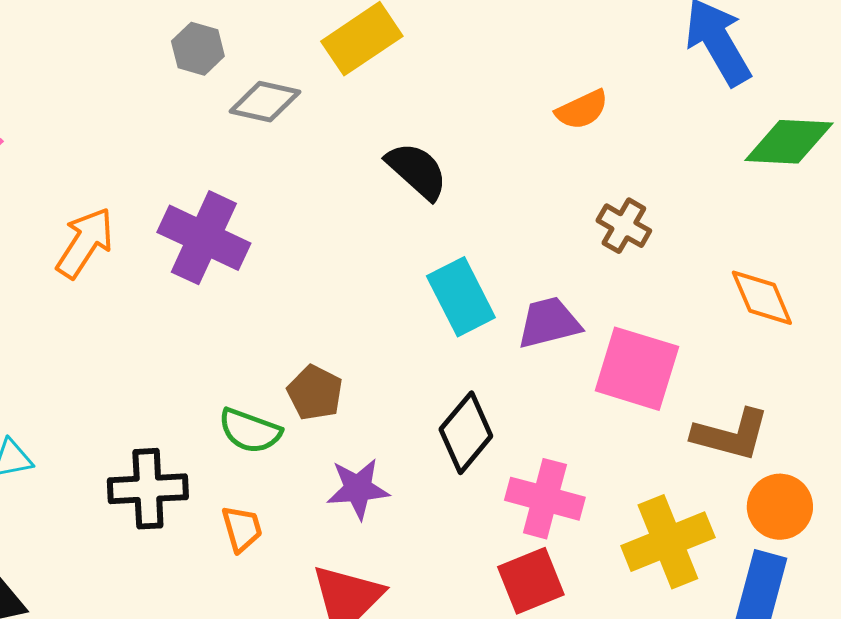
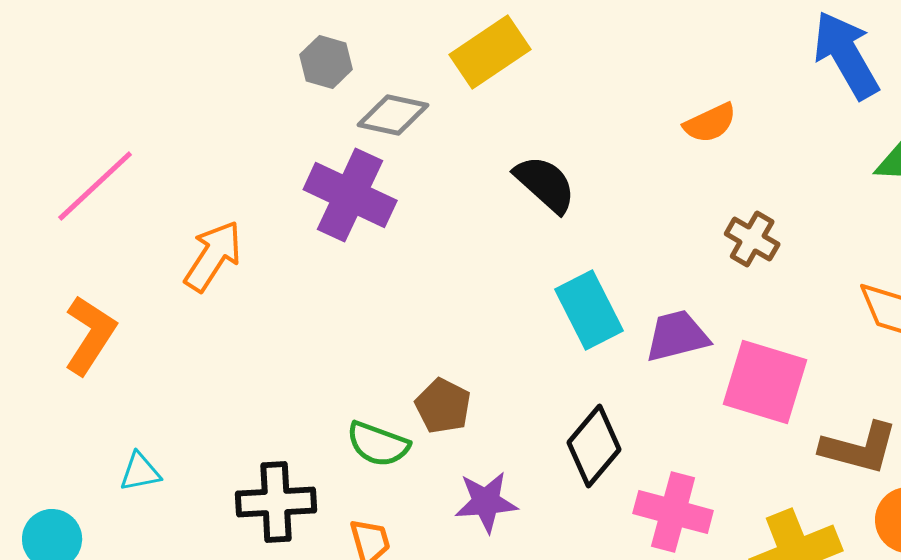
purple cross: (204, 238) -> (350, 195), moved

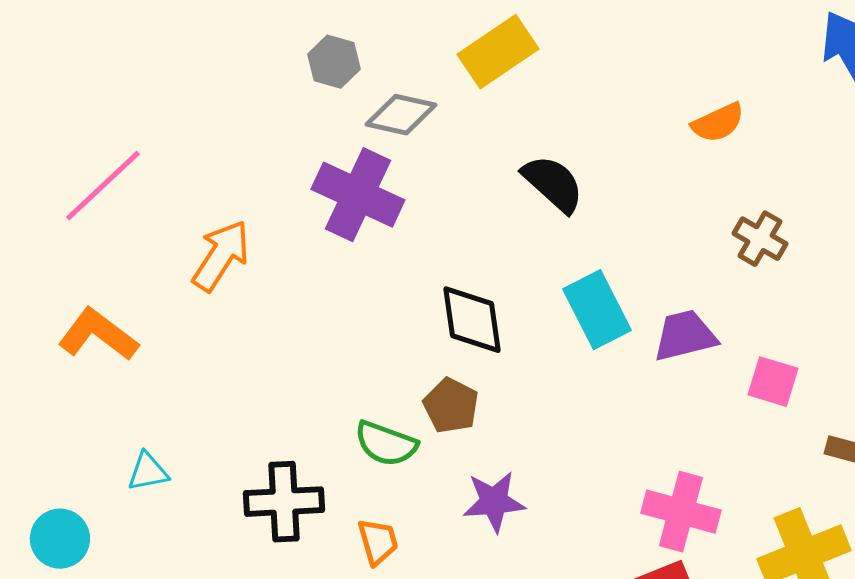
orange L-shape: (90, 335) -> (98, 335), turned -86
pink square: (765, 382) -> (773, 382), size x0.6
black diamond: (594, 446) -> (472, 320), moved, turned -48

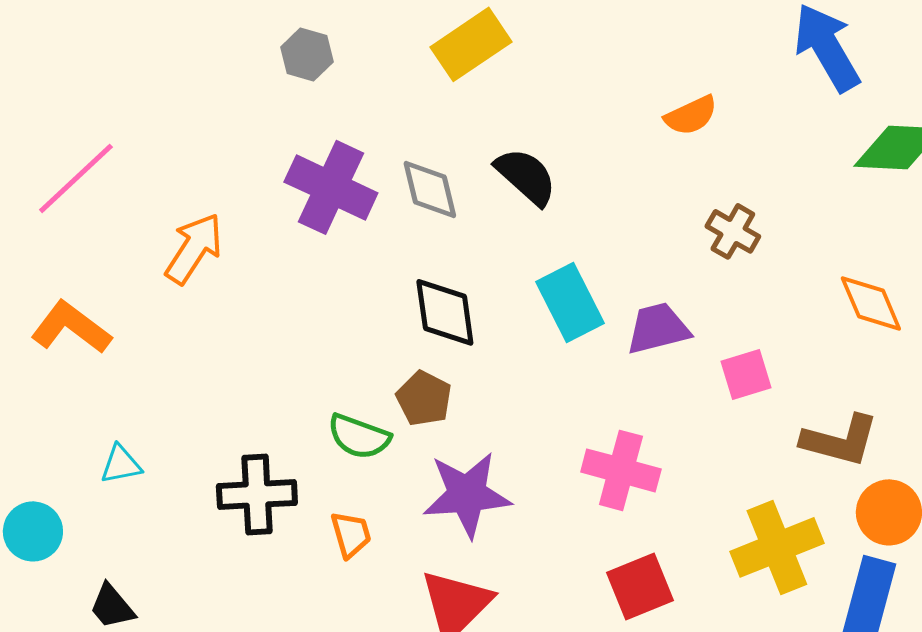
gray diamond: (401, 115) -> (430, 189), moved, turned 64
pink square: (773, 382) -> (746, 374), turned -34
purple star: (494, 502) -> (467, 494), size x1.4
pink cross: (681, 512) -> (621, 470), moved

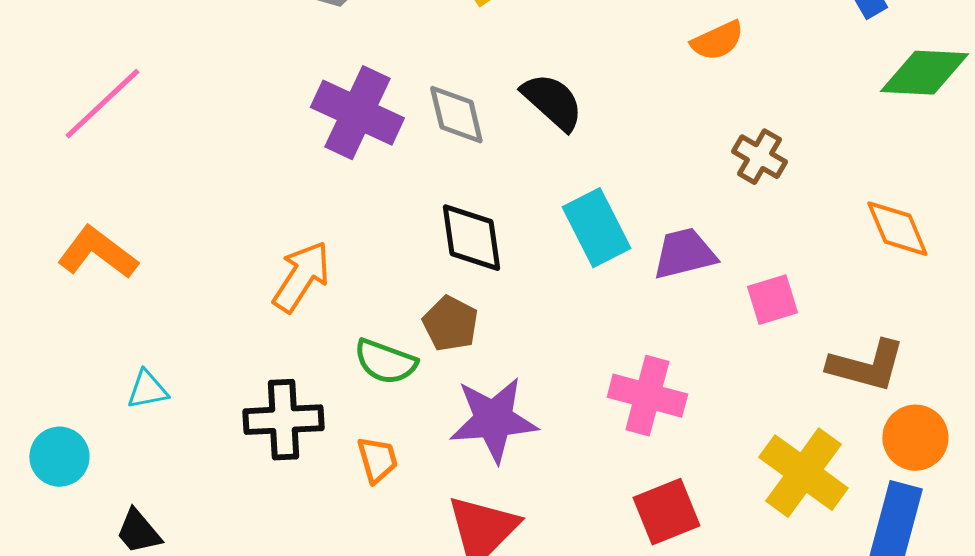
orange arrow: (194, 248) -> (301, 277), moved
yellow cross: (777, 547) -> (803, 473), turned -32

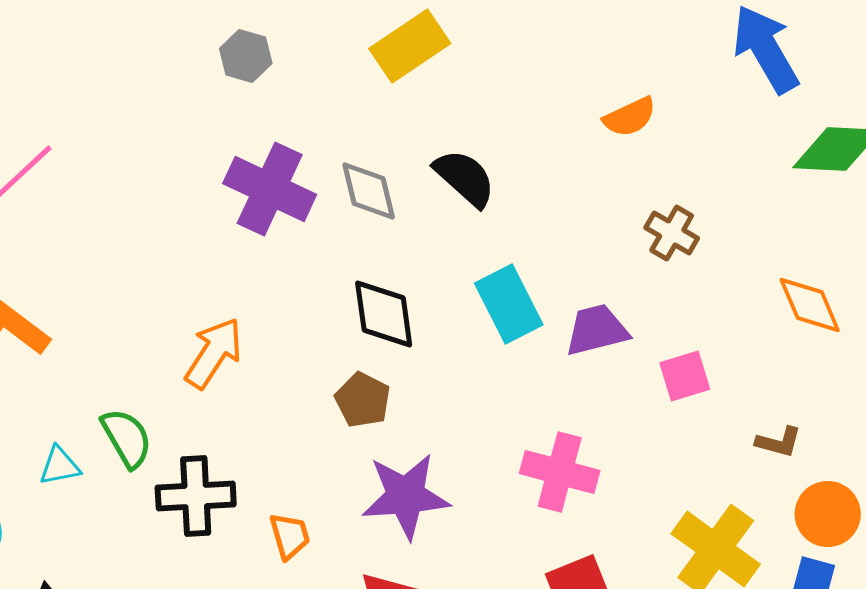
green semicircle: (385, 362) -> (127, 438), moved, turned -140
brown L-shape: (866, 366) -> (779, 442), size x0.6

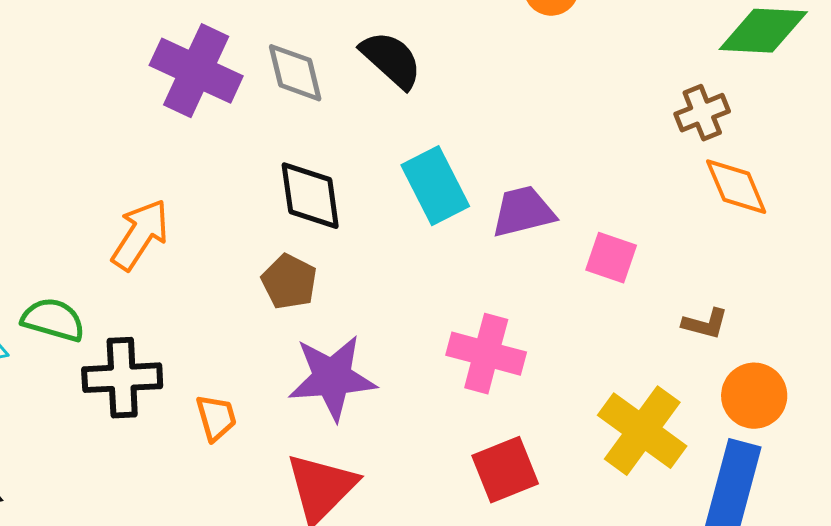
brown cross: (672, 233) -> (702, 113), moved, turned 38
pink square: (685, 376) -> (611, 258), turned 36
green semicircle: (127, 438) -> (53, 320), turned -44

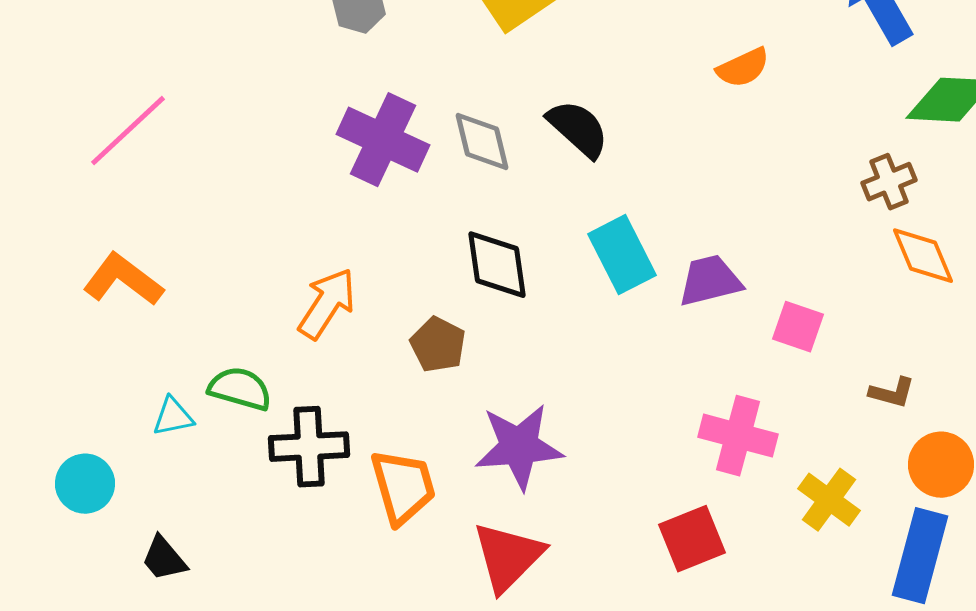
brown pentagon: (289, 282) -> (438, 345), moved
pink cross: (486, 354) -> (738, 436), moved
orange trapezoid: (216, 418) -> (403, 487), size x1.6
yellow cross: (642, 431) -> (829, 500), size x0.7

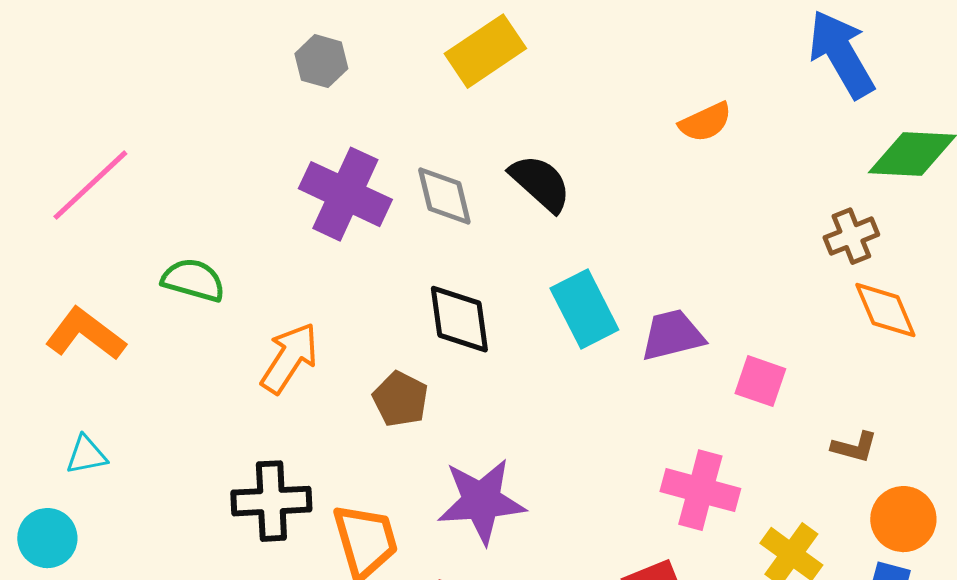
green semicircle: (240, 389) -> (193, 280), moved
cyan triangle: (173, 417) -> (86, 455), moved

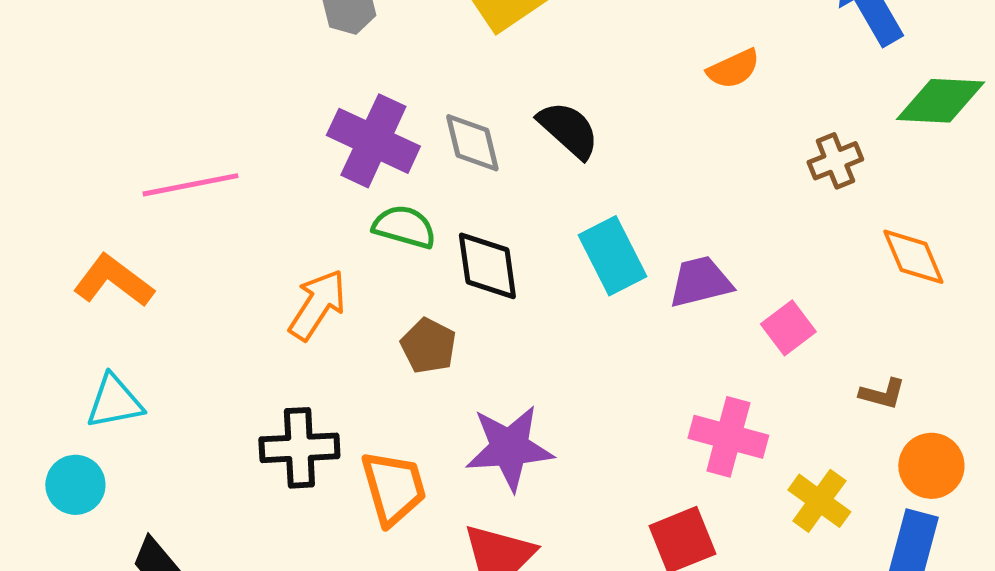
pink line: (90, 185) -> (190, 185), moved, turned 32
brown cross: (851, 236) -> (835, 161), moved
green semicircle: (193, 280) -> (404, 227), moved
pink square: (760, 381) -> (788, 328), turned 34
cyan triangle: (86, 455) -> (114, 402), size x1.4

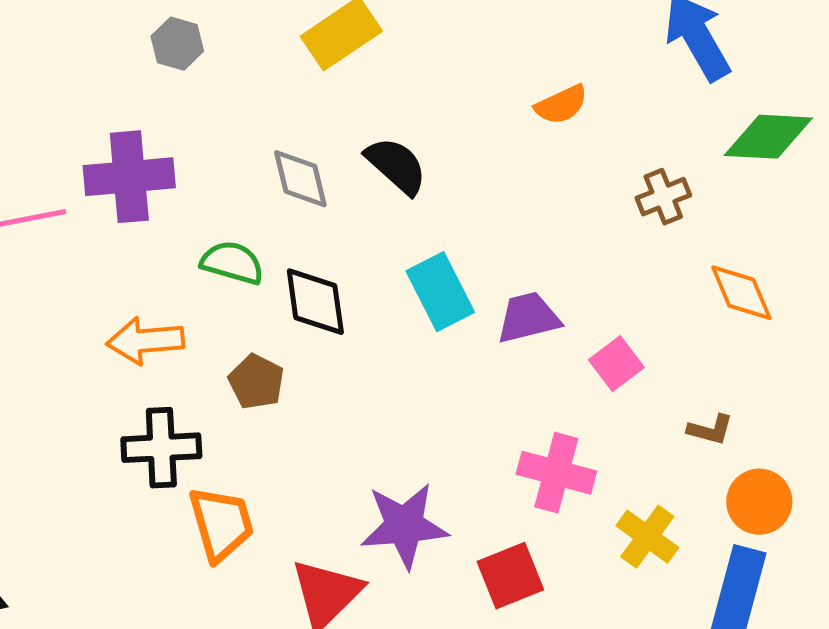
purple cross: (373, 141) -> (129, 177), moved, turned -30
orange arrow: (317, 305) -> (145, 341), turned -128
black cross: (299, 448) -> (161, 448), moved
purple star: (509, 448) -> (404, 526), moved

